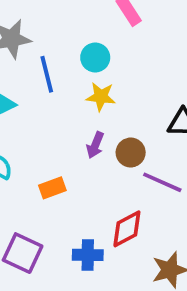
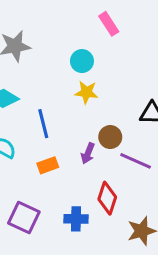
blue line: (47, 74) -> (43, 124), moved
purple arrow: (95, 145) -> (88, 153), moved
red diamond: (127, 229) -> (107, 198), turned -44

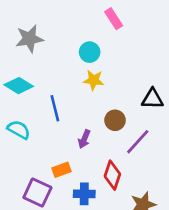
purple arrow: (88, 153) -> (84, 139), moved
purple line: (136, 161) -> (138, 142), turned -72
orange rectangle: (48, 165) -> (62, 170), moved

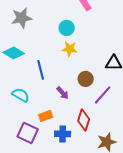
cyan semicircle: (19, 130) -> (21, 95), moved
purple arrow: (84, 139) -> (63, 93), turned -64

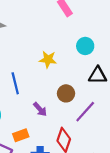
cyan circle: (67, 28) -> (85, 46), moved

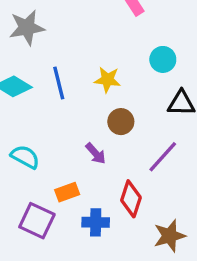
blue line: (15, 83) -> (59, 83), moved
brown circle: (66, 93) -> (121, 122), moved

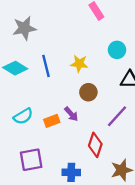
cyan semicircle: (25, 157) -> (23, 116), turned 120
orange rectangle: (67, 192) -> (52, 121), moved
purple square: (37, 221) -> (31, 160), turned -35
blue cross: (96, 222) -> (71, 172), moved

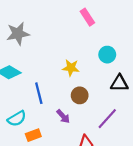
blue line: (46, 66) -> (39, 93), moved
orange rectangle: (52, 121) -> (33, 135), moved

